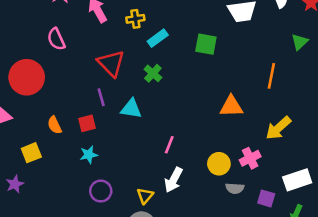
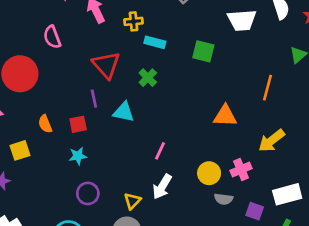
cyan rectangle: (158, 38) -> (155, 42), turned 48

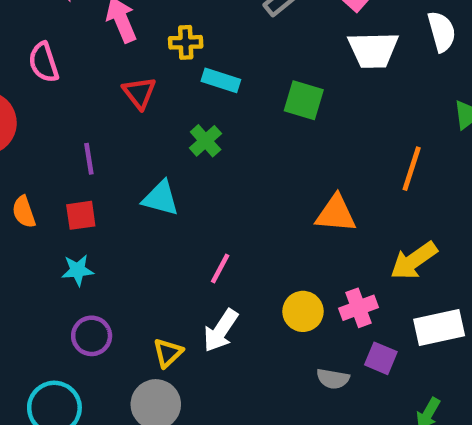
red triangle: (106, 65) -> (139, 93), moved, size x0.7
purple line: (94, 99) -> (89, 159), moved
white rectangle: (287, 194) -> (439, 328), moved
gray semicircle: (224, 199) -> (333, 379), moved
purple square: (255, 211) -> (381, 358), moved

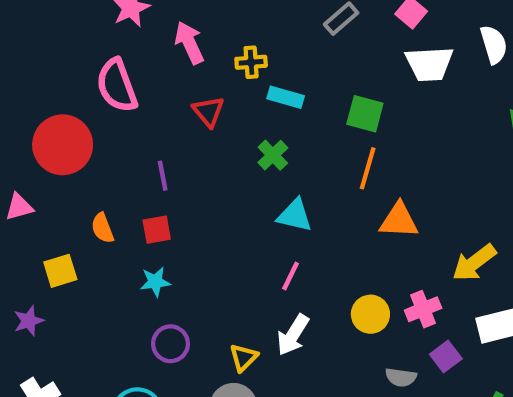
pink semicircle: (44, 62) -> (117, 86), size x1.4
orange line: (412, 169) -> (368, 168), moved
cyan triangle: (161, 198) -> (295, 215), moved
purple square: (381, 358) -> (446, 356), turned 32

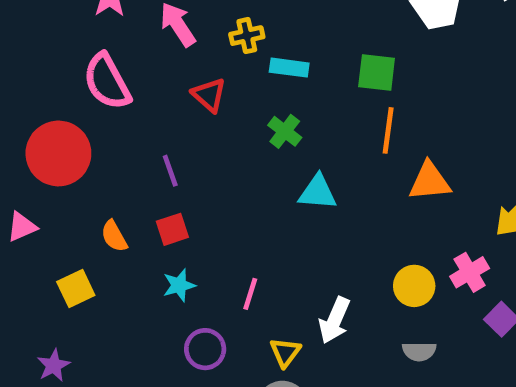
pink line: (290, 276) -> (250, 294), moved
purple star: (29, 321) -> (54, 365), moved
gray semicircle: (401, 377) -> (419, 351), moved

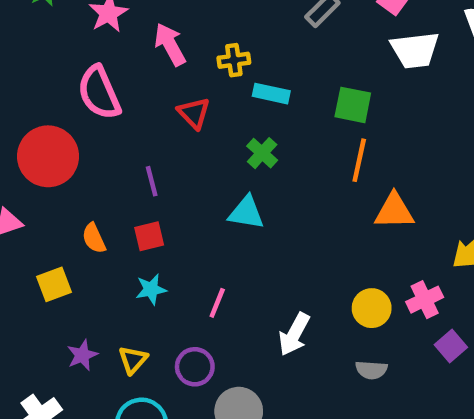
cyan triangle: (318, 192) -> (246, 213), moved
purple circle: (205, 349) -> (195, 367), moved
yellow triangle: (285, 352) -> (133, 360), moved
purple star: (54, 365) -> (82, 355), moved

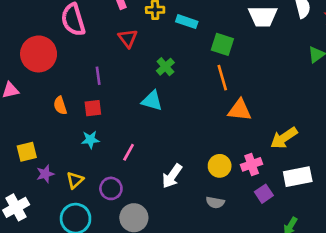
cyan rectangle: (271, 94) -> (187, 22), moved
orange line: (359, 160) -> (222, 78), turned -35
yellow square: (54, 284) -> (27, 152), moved

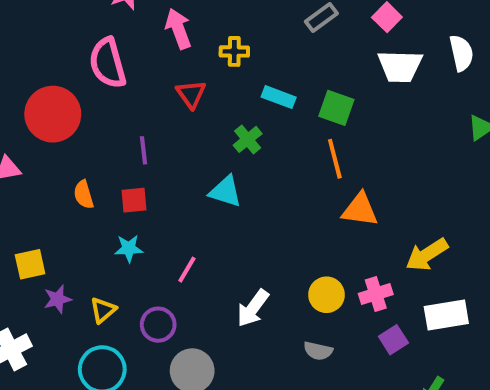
cyan rectangle: (187, 22) -> (279, 97), moved

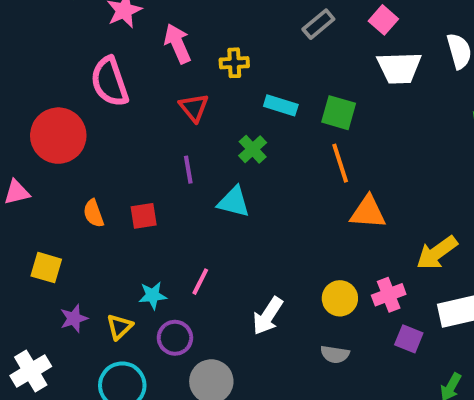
purple line: (144, 150) -> (188, 170), moved
cyan star: (129, 248) -> (153, 295), moved
yellow square: (30, 264) -> (46, 268), moved, turned 32
purple square: (393, 340) -> (409, 339), turned -32

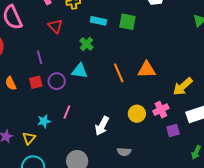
orange line: (340, 163) -> (119, 73), moved
purple line: (188, 170) -> (40, 57), moved
purple circle: (175, 338) -> (57, 81), moved
purple square: (409, 339) -> (173, 131), turned -32
gray semicircle: (335, 354) -> (124, 152), moved

